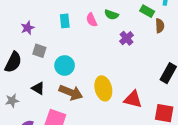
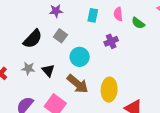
pink semicircle: (92, 20) -> (118, 14), moved
purple cross: (127, 38) -> (111, 41), moved
gray star: (12, 101) -> (28, 69), moved

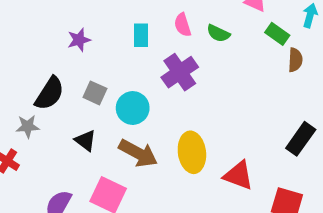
gray square: (60, 36) -> (95, 93), moved
purple cross: (111, 41) -> (180, 72), size x1.5
gray star: (28, 69) -> (28, 126), moved

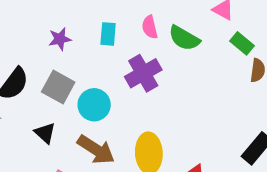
green semicircle: (218, 33) -> (184, 38), size x1.4
purple star: (79, 40) -> (60, 39), moved
gray square: (95, 93) -> (58, 87), size x1.4

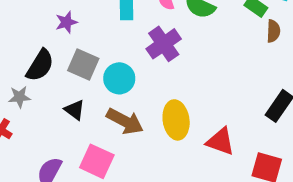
purple star: (60, 39) -> (66, 22), moved

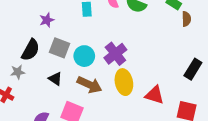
purple cross: (164, 44) -> (115, 54), moved

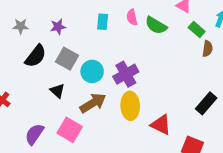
gray star: (18, 72) -> (21, 26), moved
brown arrow: (90, 85) -> (93, 103), turned -65

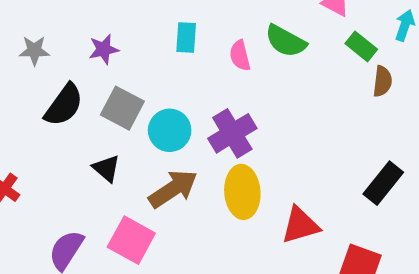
pink semicircle: (132, 17) -> (240, 56), moved
red triangle: (161, 125) -> (300, 225), turned -40

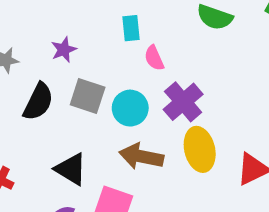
pink semicircle: (240, 56) -> (154, 58), moved
black triangle: (106, 168) -> (71, 169), moved, size x1.4
brown arrow: (173, 189) -> (141, 156), turned -126

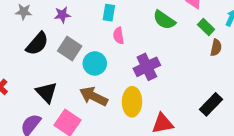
purple cross: (183, 102) -> (147, 67), moved

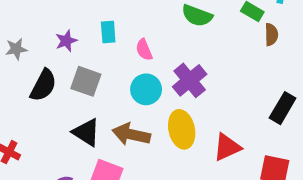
cyan rectangle: (109, 13) -> (108, 32), moved
cyan circle: (95, 63) -> (146, 89), moved
black triangle: (46, 92) -> (86, 132), moved

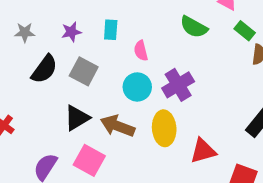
black triangle: (86, 132) -> (77, 118), turned 48

